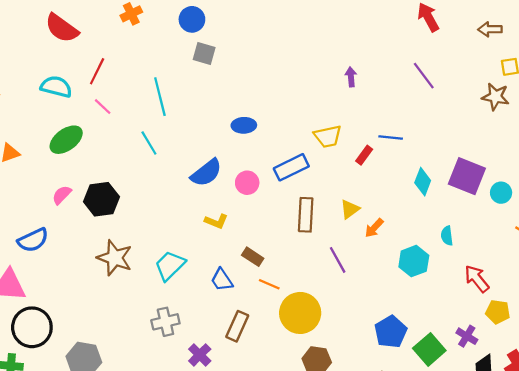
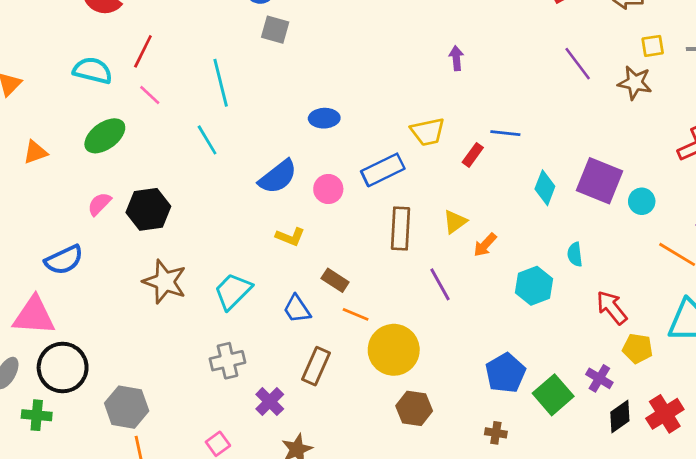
purple line: (424, 76) -> (578, 64), moved

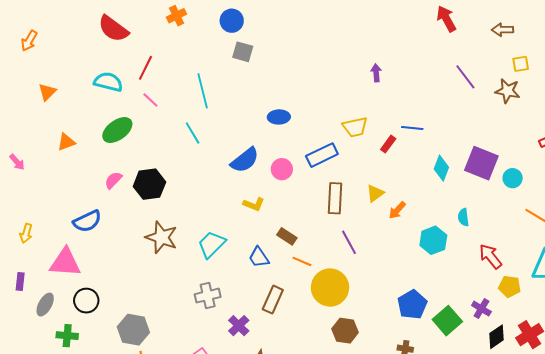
purple line: (440, 284) -> (349, 242), moved
black circle: (63, 368) -> (86, 301), size x0.7

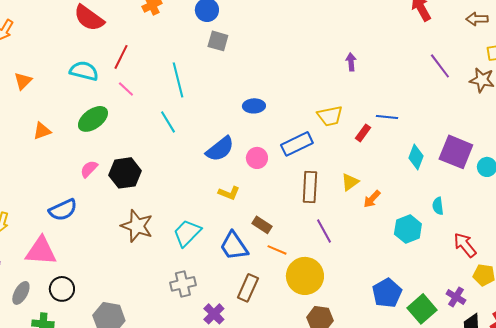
blue trapezoid: (259, 257) -> (234, 246), size x1.4

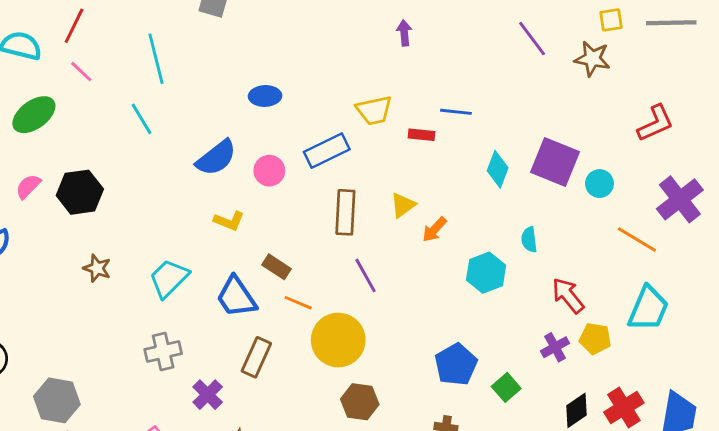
red rectangle: (363, 133) -> (421, 135), turned 60
brown star: (137, 226) -> (97, 268), size x0.6
purple cross: (456, 297) -> (555, 347), moved, turned 30
green square: (422, 309) -> (506, 387), size x0.7

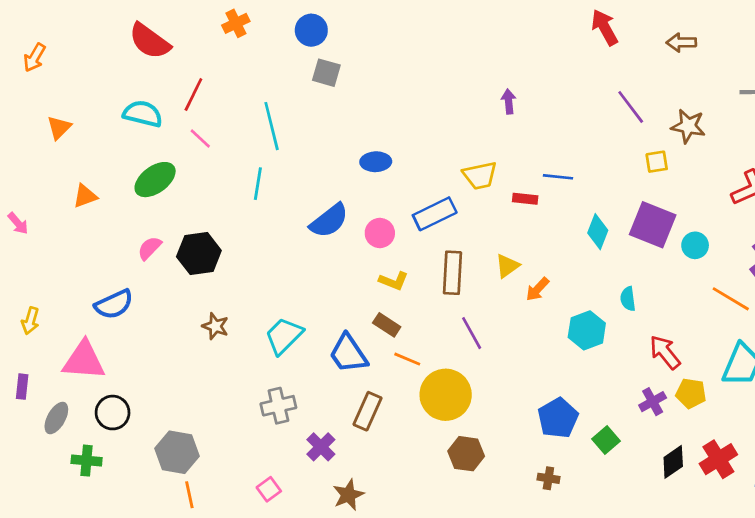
yellow square: (611, 20) -> (657, 162), moved
cyan line: (142, 119) -> (258, 184), turned 40
yellow L-shape: (229, 221) -> (394, 281), moved

